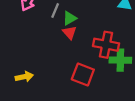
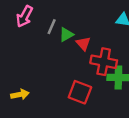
red triangle: (70, 33) -> (83, 44), moved

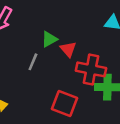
gray line: (52, 27) -> (33, 62), moved

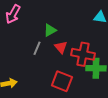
red triangle: (68, 49) -> (61, 47), moved

